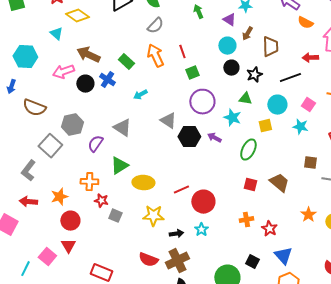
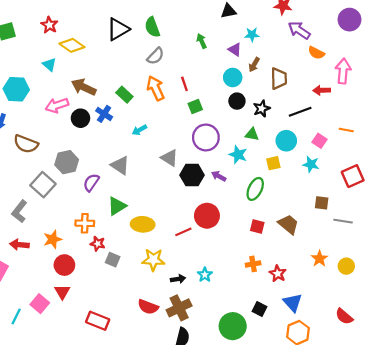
red circle: (203, 202) -> (207, 216), moved

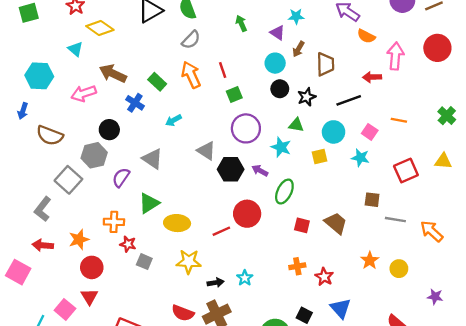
black circle: (80, 118) -> (109, 130), moved
green ellipse: (255, 189) -> (284, 192), moved

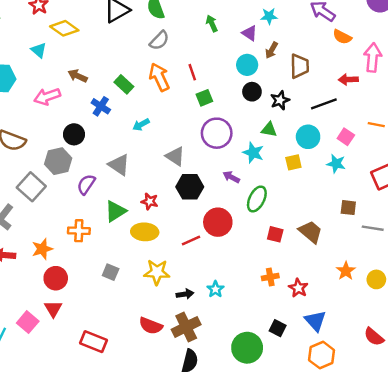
brown arrow: (113, 74) -> (78, 76), size x0.7
black hexagon: (231, 169) -> (190, 187), moved
red star: (128, 244) -> (150, 201), moved

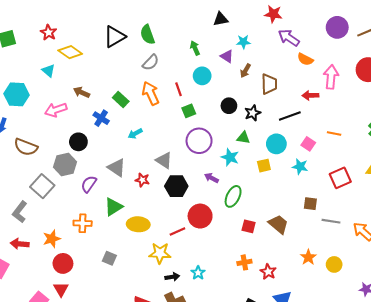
cyan circle: (247, 65) -> (202, 76), moved
red star: (150, 201) -> (142, 180), moved
yellow star: (157, 272) -> (160, 253), moved

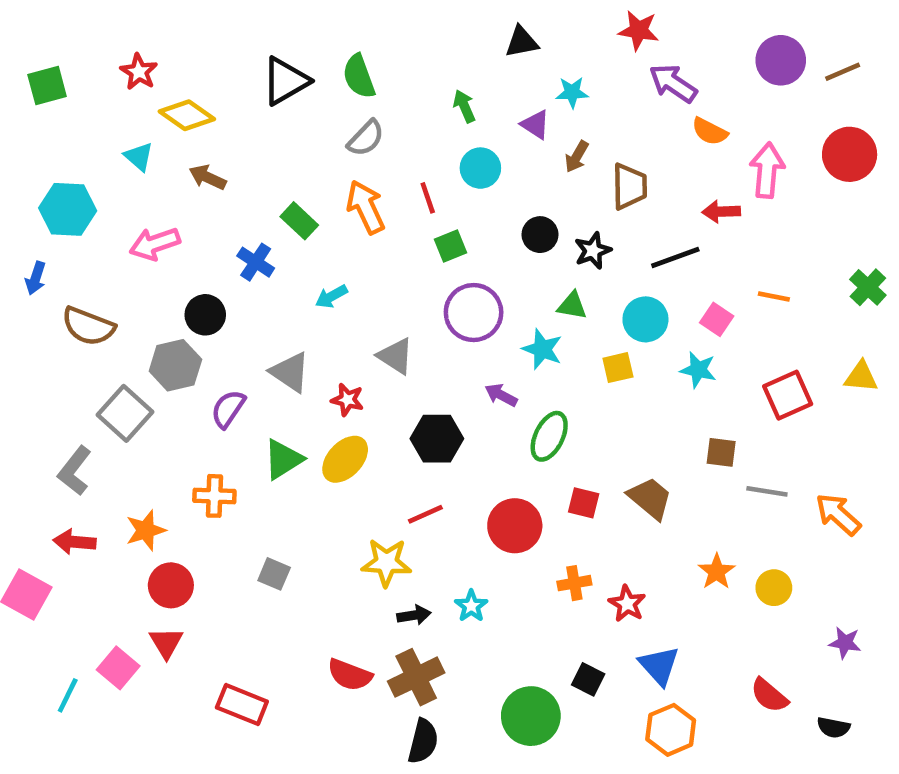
brown arrow: (82, 92) -> (208, 177), moved
black hexagon: (176, 186) -> (437, 439), moved
red circle: (200, 216) -> (515, 526), moved
yellow ellipse: (138, 224) -> (345, 459), moved, turned -50

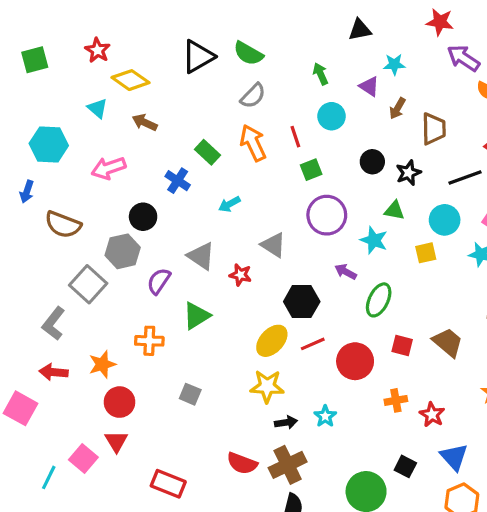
green semicircle: (359, 76) -> (248, 53), turned -40
yellow ellipse: (345, 459) -> (272, 341), moved
red line: (425, 514) -> (313, 344), moved

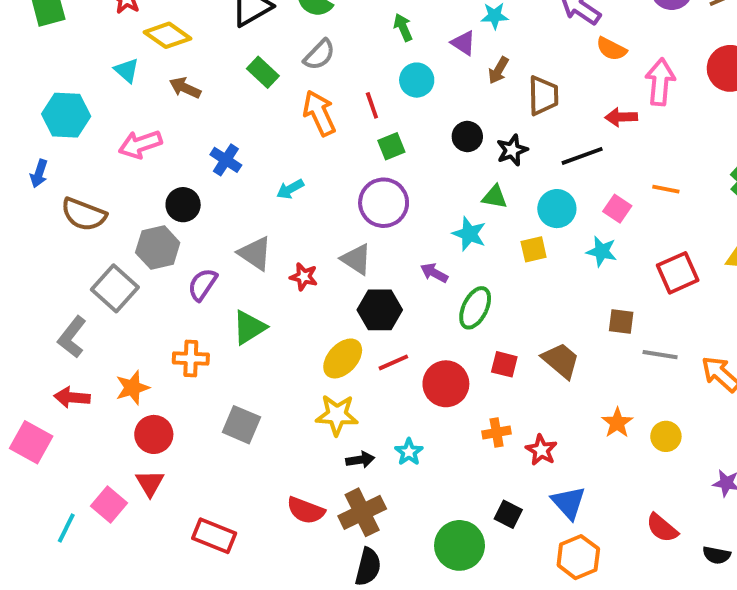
green rectangle: (207, 152) -> (263, 72), moved
purple circle: (327, 215) -> (384, 203), moved
gray triangle: (273, 245) -> (356, 259), moved
gray square: (190, 394) -> (241, 425), size x1.4

